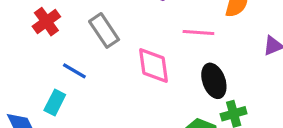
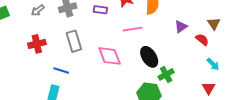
red cross: (46, 22) -> (37, 44), turned 36
gray rectangle: (104, 30) -> (74, 41), turned 30

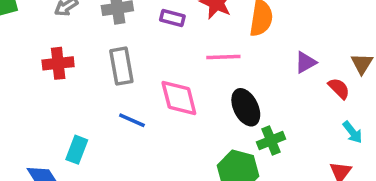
blue line: (61, 70) -> (132, 120), moved

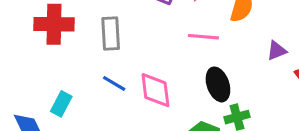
red cross: (58, 63) -> (54, 24), size x1.4
pink diamond: (179, 98) -> (155, 90), moved

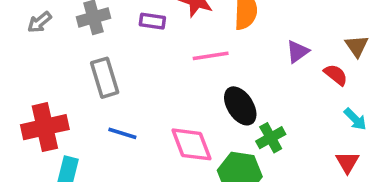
red cross: (54, 24) -> (45, 127), moved
pink diamond: (155, 90) -> (192, 144), moved

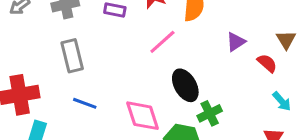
pink line: (211, 56) -> (162, 42), turned -36

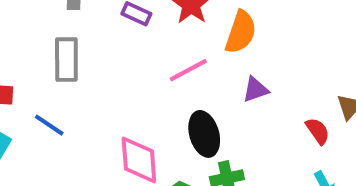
purple triangle: (236, 42) -> (255, 90), moved
blue line: (85, 103) -> (49, 125), moved

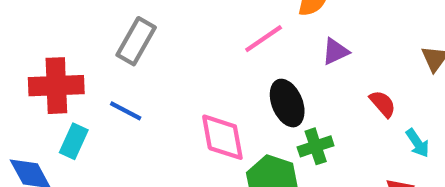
gray rectangle: (66, 60) -> (136, 41), turned 36
red semicircle: (318, 131) -> (383, 104), moved

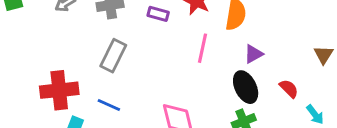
pink line: (264, 39) -> (203, 48), turned -40
black ellipse: (287, 103) -> (246, 87), moved

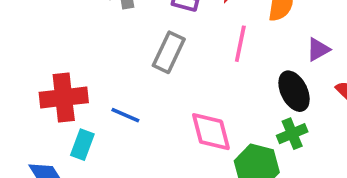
purple triangle: (253, 54) -> (318, 50), moved
gray rectangle: (113, 56) -> (169, 52), moved

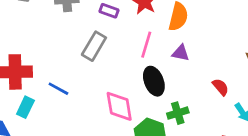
purple triangle: (318, 50) -> (181, 53), moved, turned 36
black ellipse: (294, 91) -> (154, 81), moved

